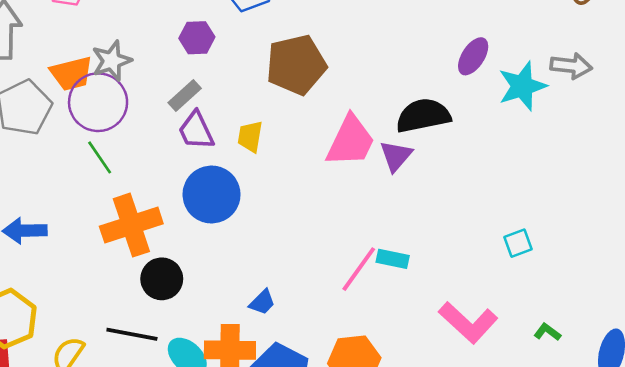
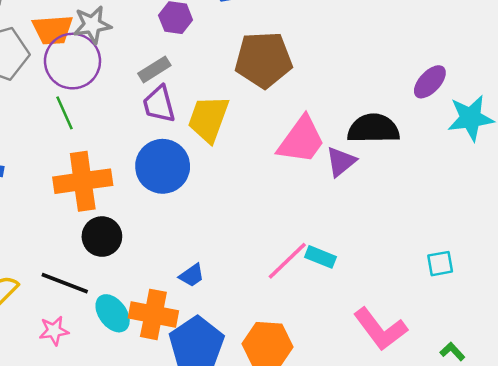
yellow trapezoid: (250, 137) -> (208, 119), size x1.6

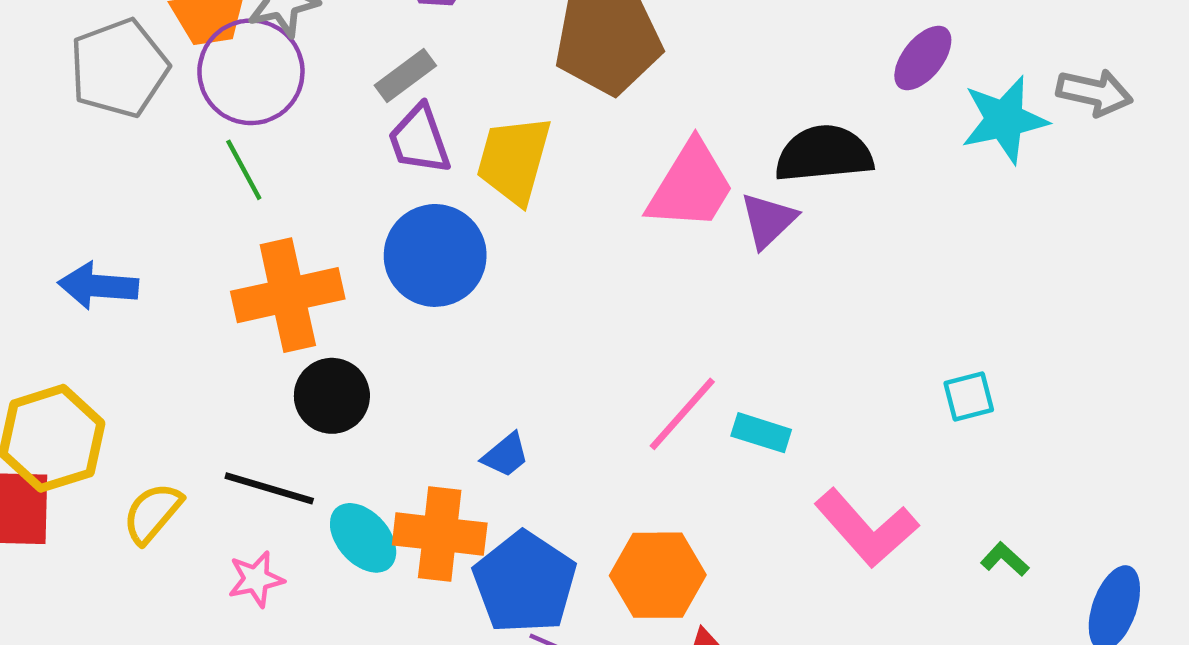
cyan rectangle: (321, 257) -> (761, 433), moved

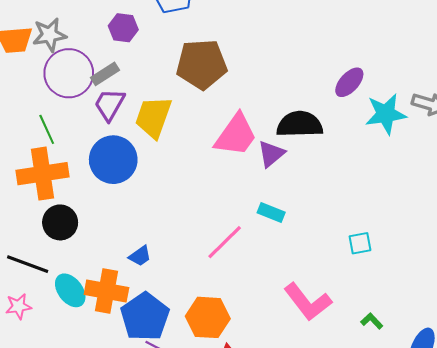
purple circle: (251, 72) -> (69, 73), moved
purple trapezoid: (419, 140) -> (110, 105), turned 45
green line: (244, 170) -> (47, 129), moved
cyan rectangle: (761, 433) -> (271, 213), moved

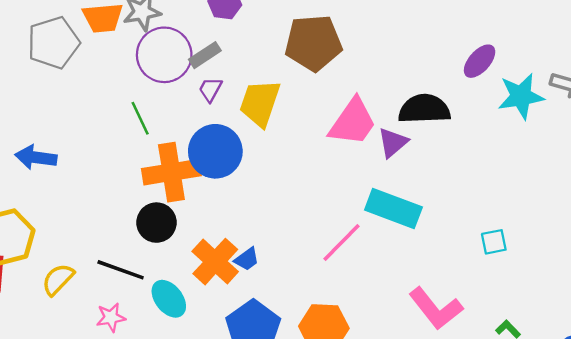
purple trapezoid: (110, 105) -> (210, 89), size x0.7
orange cross: (43, 174) -> (171, 172), moved
cyan rectangle: (271, 213) -> (393, 209), size x1.8
orange cross: (106, 291) -> (215, 262), moved, turned 33

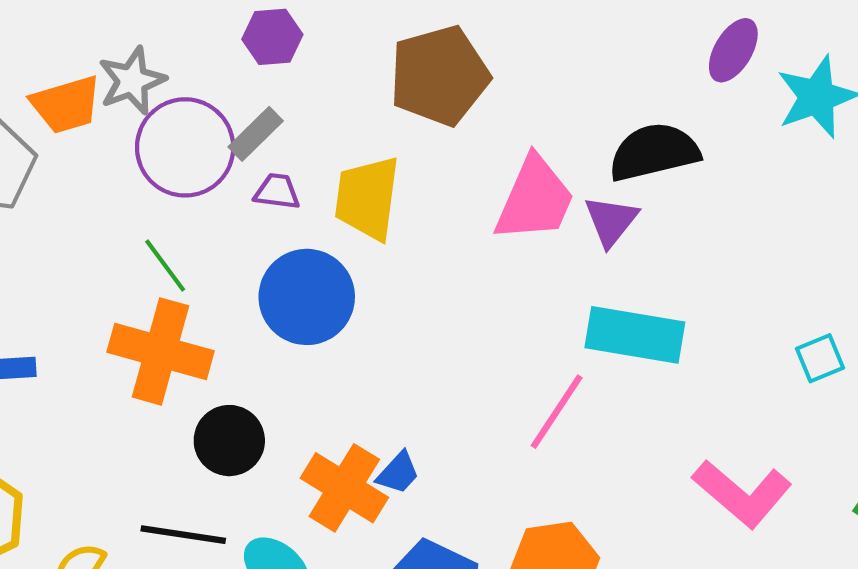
purple trapezoid: (210, 89) -> (277, 192), turned 80
orange cross: (171, 172) -> (161, 351), moved, turned 36

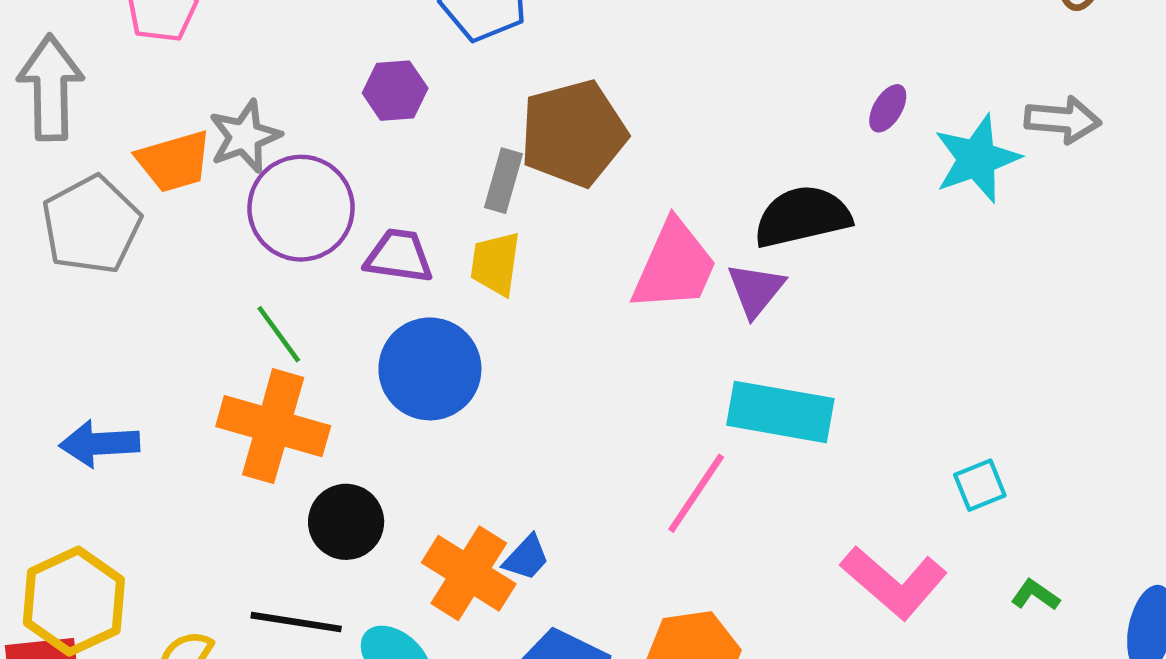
purple ellipse: (733, 50) -> (888, 108), size x0.7
gray rectangle: (256, 134) -> (504, 181), moved, turned -30
purple trapezoid: (277, 192) -> (399, 256), size x1.4
yellow trapezoid: (367, 198) -> (495, 264), size x0.7
cyan square: (820, 358) -> (980, 485), moved

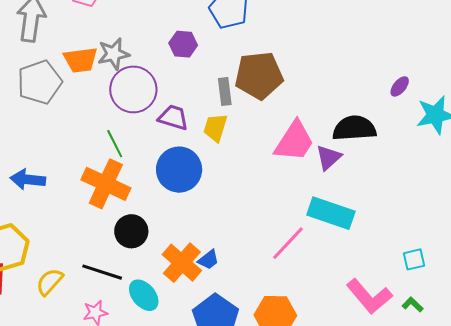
gray rectangle: (504, 181) -> (225, 91), turned -32
green L-shape: (1035, 595) -> (413, 305), moved

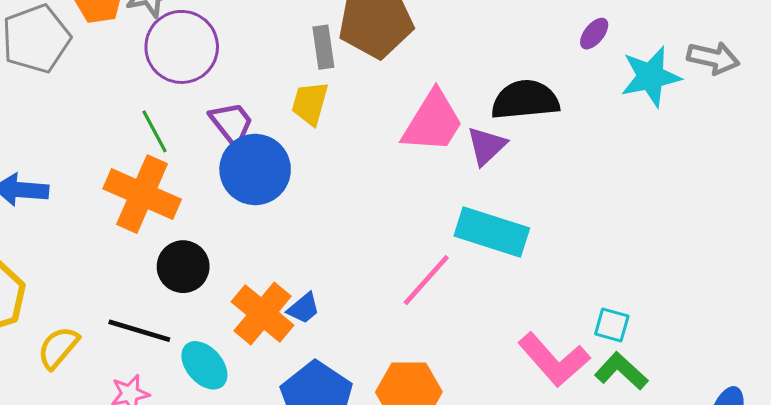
purple trapezoid: (173, 117) -> (232, 124), moved, turned 36
cyan square: (414, 259) -> (612, 325), moved, turned 30
green L-shape: (413, 305) -> (621, 371), size x1.6

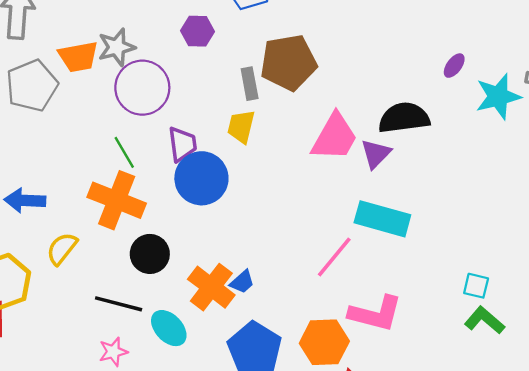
purple trapezoid: (232, 124) -> (182, 144), turned 33
yellow semicircle: (58, 348) -> (62, 249), moved
pink L-shape: (554, 360) -> (376, 314), moved, turned -32

